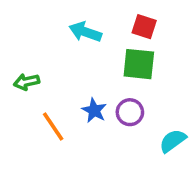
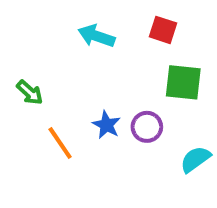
green square: (139, 64) -> (183, 82), moved
green arrow: (26, 82) -> (30, 93), turned -125

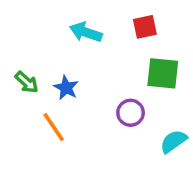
red square: (163, 30) -> (145, 27), turned -30
blue star: (106, 125) -> (66, 88), moved

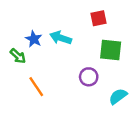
cyan arrow: (86, 32) -> (61, 38), moved
blue star: (66, 88) -> (34, 39), moved

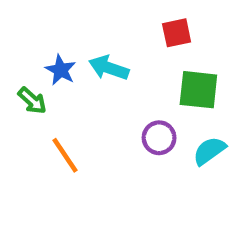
cyan semicircle: (118, 96) -> (209, 151), moved

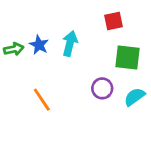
cyan arrow: (109, 68) -> (70, 43), turned 85
green arrow: (32, 101) -> (14, 49), moved, turned -54

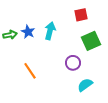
green square: (127, 57) -> (91, 41), turned -30
cyan semicircle: (135, 97) -> (85, 85), moved

